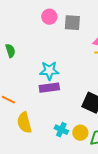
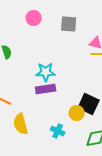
pink circle: (49, 17) -> (34, 18), moved
yellow circle: (80, 133) -> (77, 113), moved

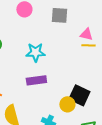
cyan star: (46, 72) -> (35, 52), moved

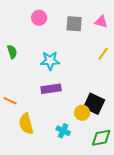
pink triangle: (86, 34) -> (101, 22), moved
yellow line: (88, 45) -> (103, 54), turned -56

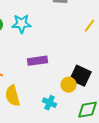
cyan star: (50, 61) -> (22, 24), moved

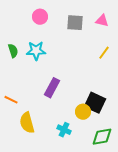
purple rectangle: (38, 61) -> (52, 88), turned -54

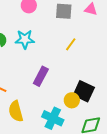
yellow line: (104, 53) -> (71, 44), moved
cyan cross: (64, 130) -> (53, 118), size x1.5

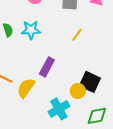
yellow semicircle: (16, 111) -> (26, 88), moved, turned 50
cyan cross: (53, 118) -> (59, 109), turned 35

